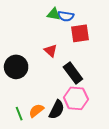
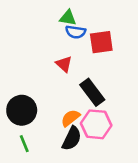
blue semicircle: (66, 16) -> (76, 32), moved
black circle: (16, 67) -> (22, 110), moved
orange semicircle: (36, 111) -> (70, 118), moved

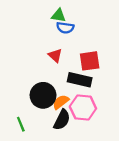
red square: (101, 42) -> (90, 61), moved
black rectangle: (92, 92) -> (80, 80), turned -40
black circle: (22, 110) -> (43, 95), moved

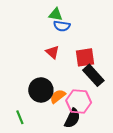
black rectangle: (80, 80) -> (93, 75), moved, turned 35
black semicircle: (62, 120) -> (72, 118), moved

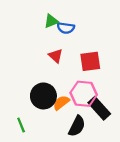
green triangle: (56, 14) -> (51, 21), moved, turned -32
black rectangle: (93, 75) -> (99, 108), moved
pink hexagon: (79, 102) -> (84, 94), moved

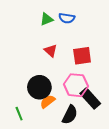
blue semicircle: (66, 28) -> (67, 18), moved
orange semicircle: (61, 103) -> (48, 101), moved

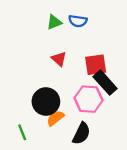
black rectangle: (90, 98) -> (105, 83), moved

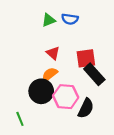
pink hexagon: (89, 99) -> (66, 97), moved
orange semicircle: (55, 118) -> (50, 74), moved
black semicircle: (81, 133) -> (86, 108), moved

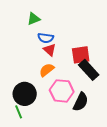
blue semicircle: (70, 19) -> (46, 38), moved
green triangle: (49, 20) -> (34, 19), moved
black circle: (41, 91) -> (25, 94), moved

